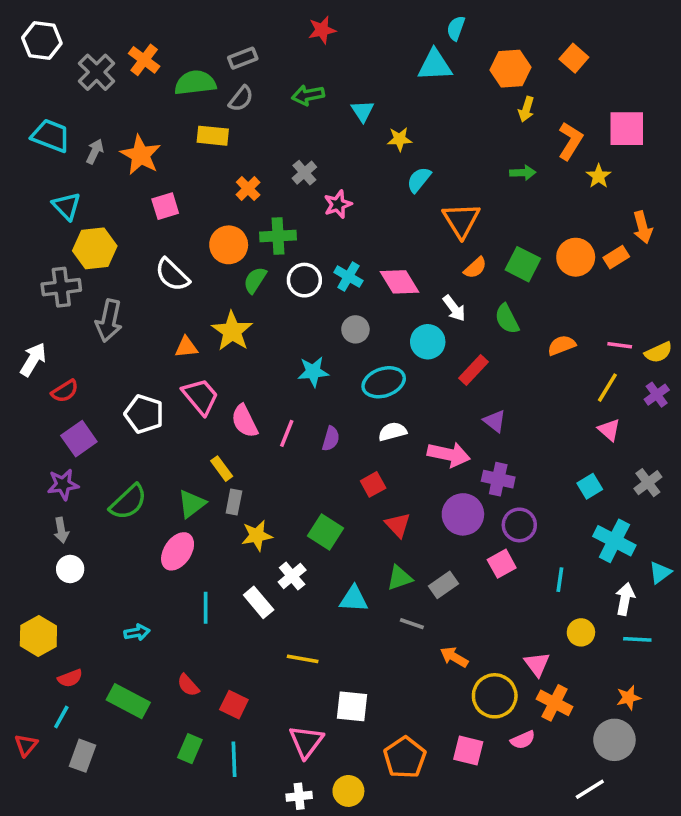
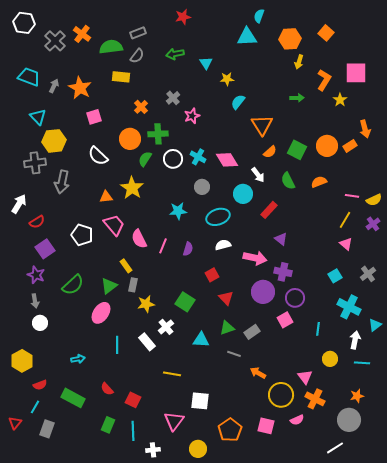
orange semicircle: (562, 345) -> (319, 182), moved
purple star: (63, 484) -> (36, 275), turned 30
white cross: (299, 796) -> (153, 450), moved

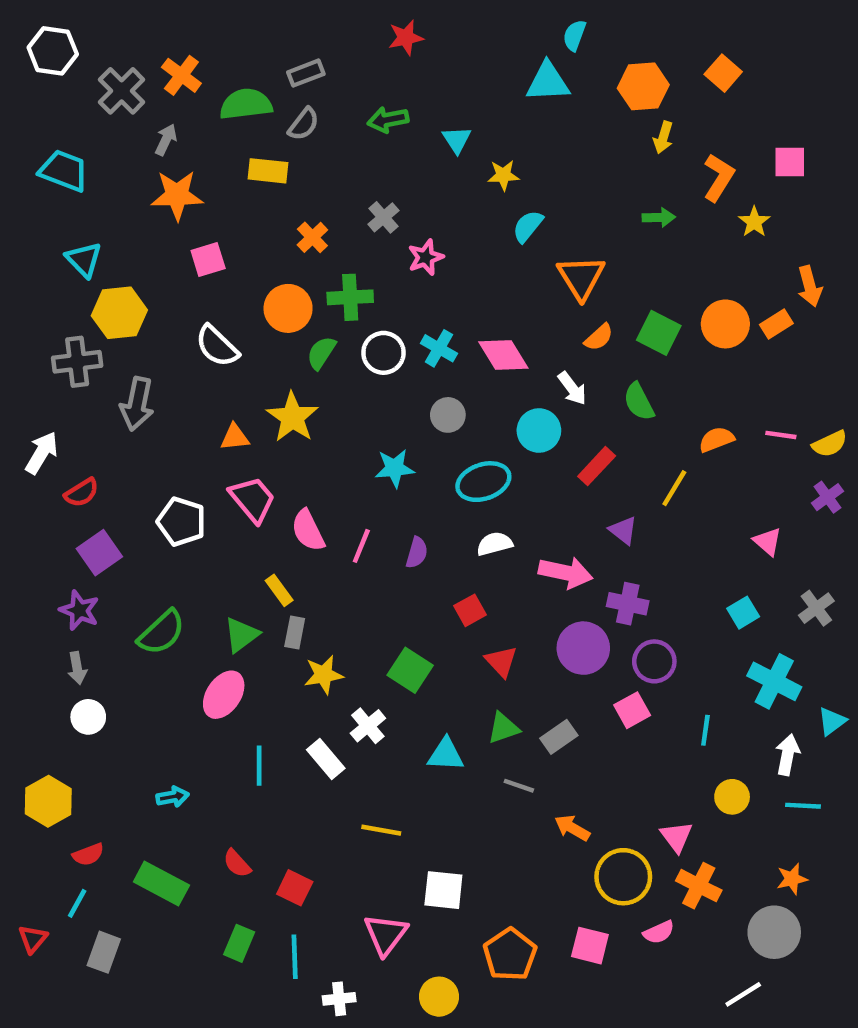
pink square: (356, 73) -> (790, 162), size x0.7
gray arrow: (54, 86) -> (166, 140), moved
orange star: (80, 88) -> (177, 195), turned -30
orange semicircle: (319, 182) -> (716, 439), moved
yellow line: (345, 220) -> (674, 488), moved

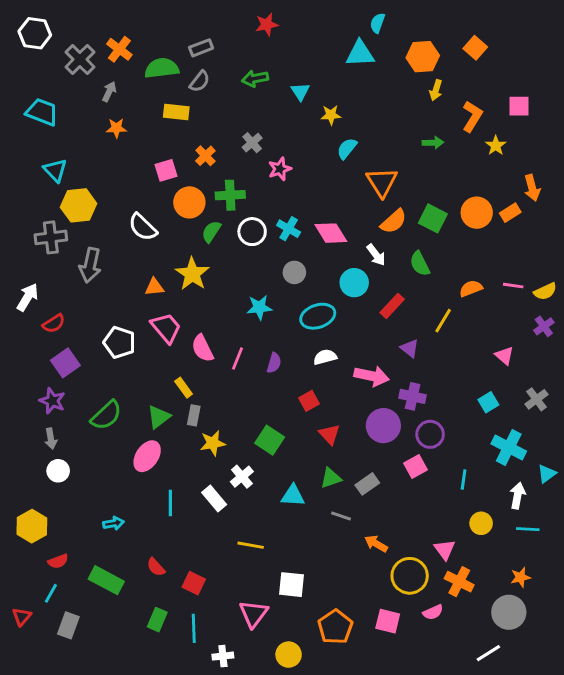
orange star: (177, 195) -> (116, 128), size x0.6
pink square: (208, 260) -> (166, 170), moved
orange semicircle: (599, 337) -> (394, 221), size x1.4

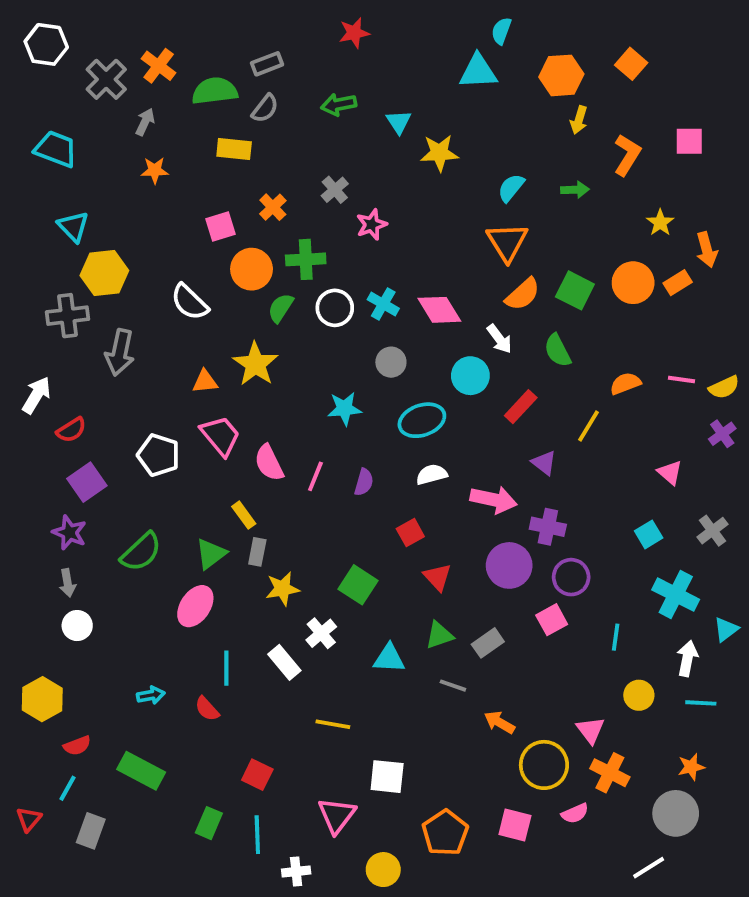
yellow star: (331, 115) -> (439, 153), size x1.4
yellow star: (496, 146) -> (660, 223), moved
cyan semicircle: (347, 148) -> (511, 188), moved
red semicircle: (156, 567) -> (207, 709), moved

